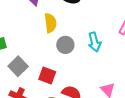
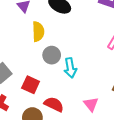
cyan arrow: (94, 42) -> (70, 68), moved

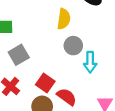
red square: (31, 85) -> (45, 83), moved

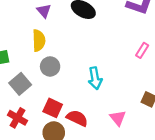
yellow semicircle: (64, 19) -> (39, 40), moved
gray circle: (73, 46) -> (50, 66), moved

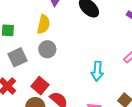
cyan arrow: (95, 78) -> (97, 71), moved

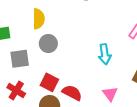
gray square: (18, 57) -> (20, 59), turned 30

